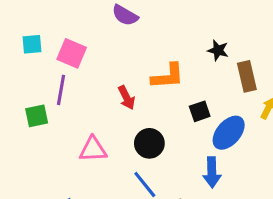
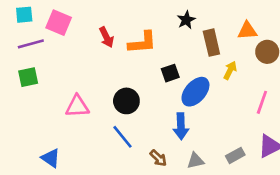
black star: (218, 50) -> (186, 20), turned 30
purple line: (61, 90) -> (31, 44), moved, turned 65
red arrow: (127, 98) -> (107, 37), moved

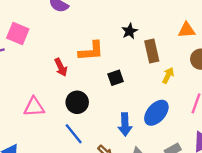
orange triangle: (247, 31) -> (187, 30), moved
red arrow: (107, 37) -> (61, 67), moved
blue ellipse: (195, 92) -> (156, 113), moved

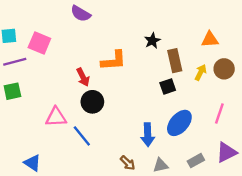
yellow arrow: (168, 75) -> (201, 72), moved
black square: (116, 78) -> (168, 87), moved
black circle: (77, 102) -> (92, 102), moved
blue line: (74, 134) -> (82, 136), moved

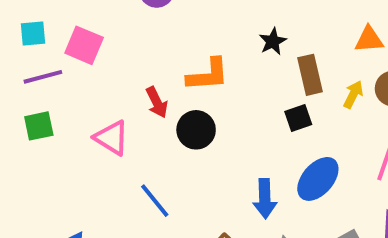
black circle: (92, 102) -> (196, 130), moved
pink triangle: (56, 117) -> (112, 138), moved, turned 35

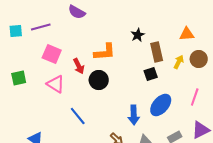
pink square: (84, 45) -> (52, 54), moved
purple line: (43, 77) -> (41, 27), moved

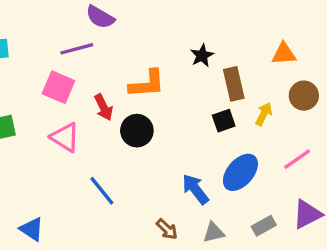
purple line: (41, 27) -> (77, 49), moved
yellow arrow: (179, 62) -> (264, 114), moved
pink line: (195, 97) -> (297, 159), turned 36
blue arrow: (134, 115) -> (195, 189), turned 144

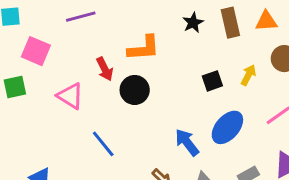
brown rectangle: (234, 84) -> (230, 23), moved
pink square: (58, 87) -> (36, 51), moved

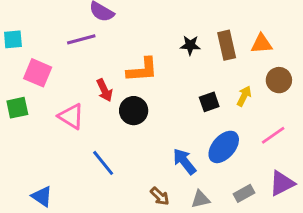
black star: (193, 23) -> (190, 45), turned 30

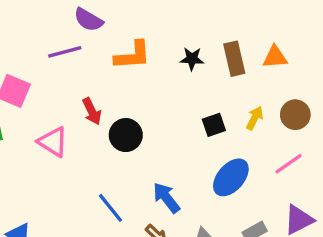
orange L-shape: (142, 70) -> (133, 55), moved
brown circle: (279, 80) -> (295, 115), moved
blue arrow: (184, 161) -> (166, 198), moved
blue line: (103, 163) -> (110, 208), moved

